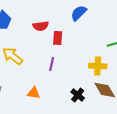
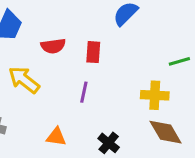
red semicircle: (41, 26) -> (53, 46), moved
black cross: (78, 95) -> (109, 143), moved

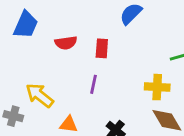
yellow arrow: (24, 80) -> (40, 95), moved

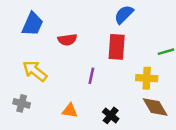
red rectangle: (102, 48) -> (117, 47), moved, size x1.5
yellow arrow: (40, 95) -> (35, 71), moved

